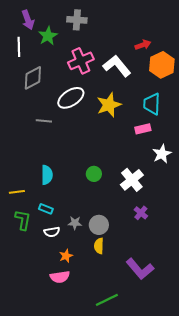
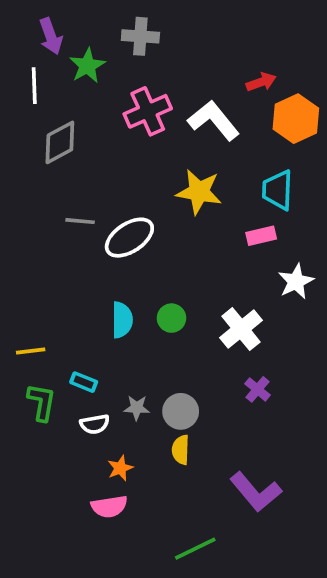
white ellipse: (71, 98) -> (129, 238), moved
yellow star: (109, 105) -> (199, 192), turned 30
cyan semicircle: (47, 175) -> (122, 320), moved

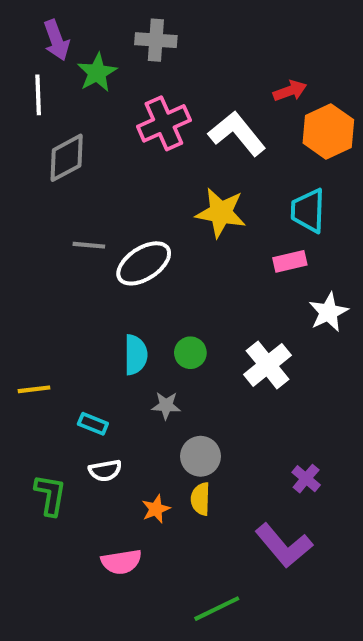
purple cross: (257, 389) -> (306, 479), moved
green L-shape: (42, 402) -> (50, 495), moved
gray star: (137, 408) -> (166, 406), moved
orange star: (120, 468) -> (156, 509), moved

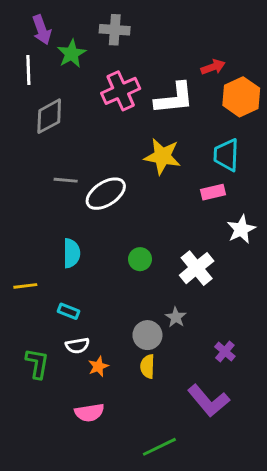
white L-shape: (237, 133) -> (174, 98), turned 123
cyan semicircle: (136, 355) -> (71, 253), moved
gray star: (166, 406) -> (176, 317), moved, turned 30
orange star: (156, 509) -> (98, 366), moved

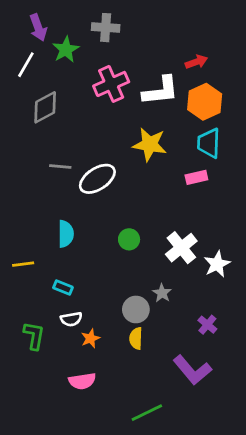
white line: (28, 70) -> (26, 65), turned 32
orange hexagon: (241, 97) -> (205, 102), moved
white star: (241, 229) -> (217, 264), moved

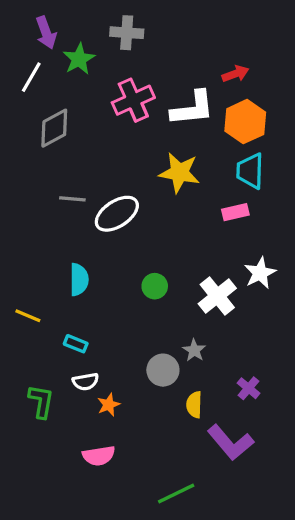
yellow line: (23, 264) -> (28, 316), turned 30
white star: (217, 264) -> (260, 273), moved
yellow semicircle: (136, 338) -> (194, 405), moved

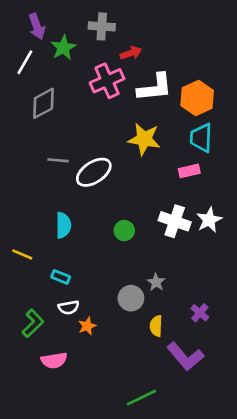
red arrow: (235, 74) -> (131, 53), moved
white cross: (217, 296) -> (175, 221), moved, turned -32
green L-shape: (41, 401) -> (33, 323), turned 36
pink semicircle: (99, 456) -> (54, 360), moved

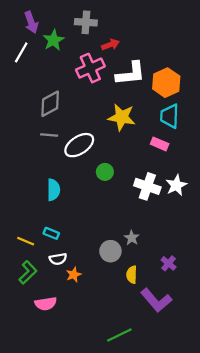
gray diamond: (43, 103) -> (50, 104), moved
pink rectangle: (189, 171) -> (160, 144), turned 36
green circle: (124, 231) -> (105, 172), moved
yellow line: (22, 254) -> (26, 241), moved

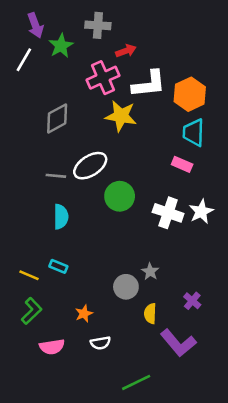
yellow star: (122, 117) -> (121, 116), moved
gray line: (49, 135) -> (56, 176), moved
green circle: (105, 172) -> (120, 196), size x1.5
white semicircle: (58, 259) -> (100, 343), moved

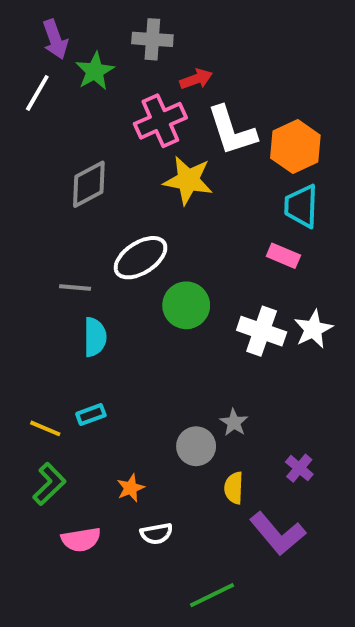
white L-shape: (149, 84) -> (232, 131), turned 78
gray line: (56, 176) -> (75, 287), moved
cyan rectangle: (58, 266) -> (91, 414), turned -42

